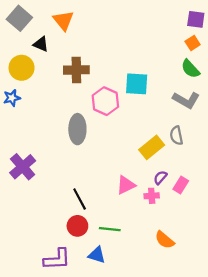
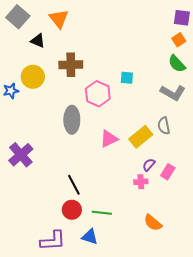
yellow circle: (22, 68) -> (33, 77), moved
cyan square: (137, 84) -> (127, 78), size x0.6
pink triangle: (126, 185) -> (109, 139), moved

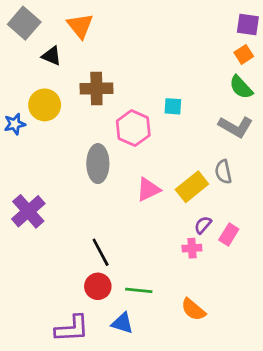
orange semicircle: (153, 223) -> (193, 309), moved

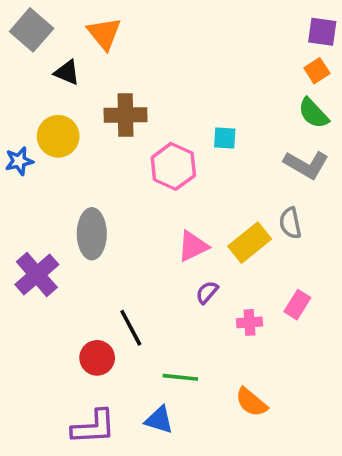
gray ellipse: (98, 164) -> (92, 234), moved
purple semicircle: (203, 225) -> (207, 292), moved
red circle: (98, 286) -> (97, 358), moved

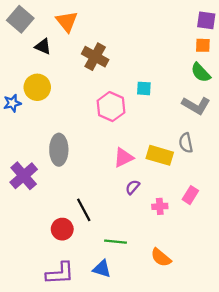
orange square: (317, 71) -> (203, 45), turned 35
brown cross: (125, 115) -> (95, 57), moved, turned 30
yellow rectangle: (250, 243) -> (160, 155), turned 55

